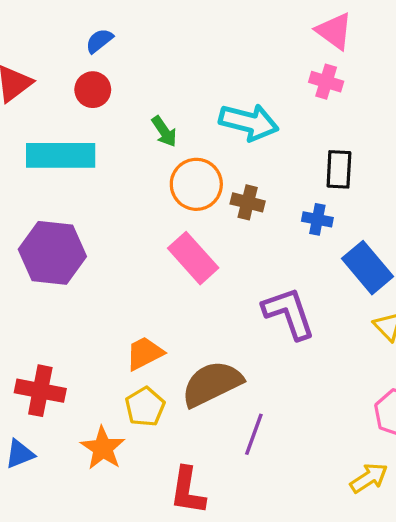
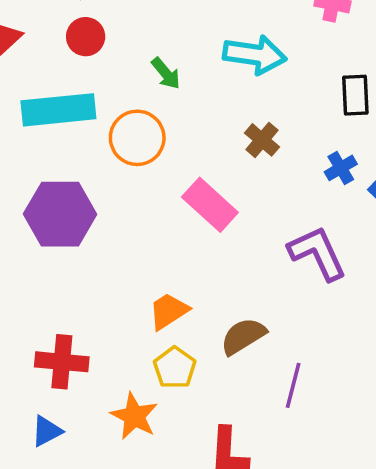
orange circle: (196, 184) -> (137, 138), moved
brown cross: (248, 202) -> (262, 140), turned 32
blue cross: (317, 219) -> (341, 168), moved, turned -36
brown semicircle: (212, 384) -> (243, 336), size x0.7

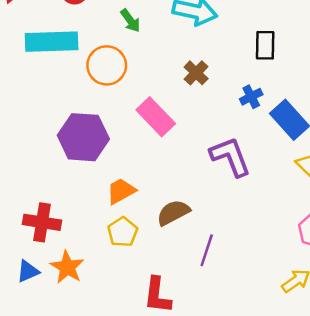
purple hexagon: (60, 214) -> (83, 137), moved
orange star: (134, 416) -> (67, 267), moved

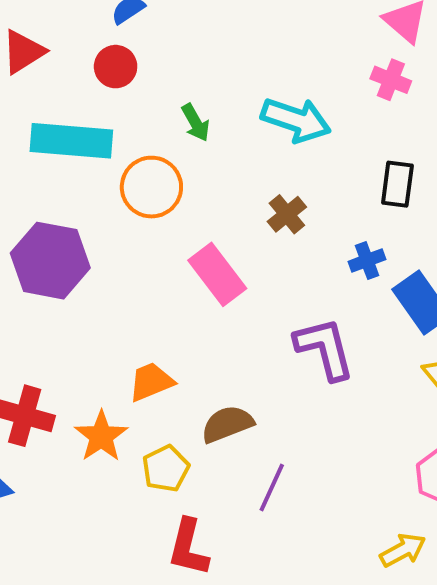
purple hexagon: (83, 137) -> (50, 261), moved
yellow pentagon: (123, 232) -> (166, 469), moved
orange star: (67, 267) -> (101, 436), moved

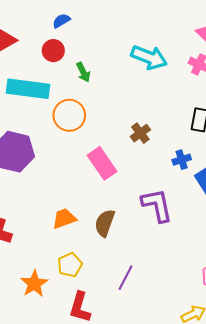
cyan arrow: (296, 120) -> (149, 57), moved
green arrow: (196, 123) -> (83, 72), moved
brown semicircle: (227, 424) -> (105, 223), moved, turned -52
orange star: (101, 436) -> (34, 284), moved

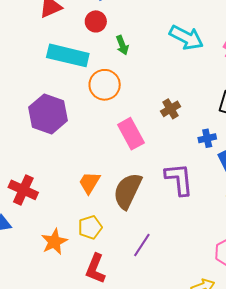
orange trapezoid: (64, 219) -> (89, 183), turned -45
brown semicircle: (105, 223) -> (128, 191), size x1.4

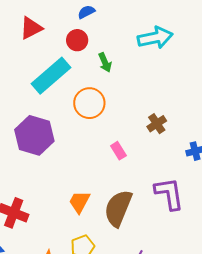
cyan arrow: (186, 37) -> (155, 38), moved, turned -36
cyan rectangle: (68, 55) -> (51, 76), turned -51
pink rectangle: (131, 134) -> (118, 151), size x0.6

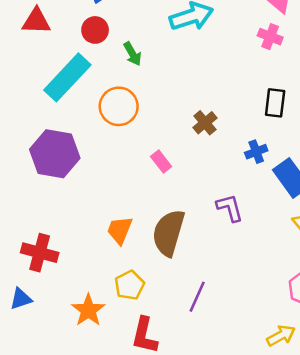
red triangle: (31, 28) -> (36, 21), turned 35
purple L-shape: (169, 194) -> (230, 208), size x0.7

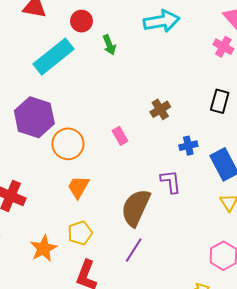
orange circle: (119, 106) -> (68, 144), moved
blue cross: (256, 152) -> (188, 146), moved
brown semicircle: (168, 233) -> (136, 208), moved

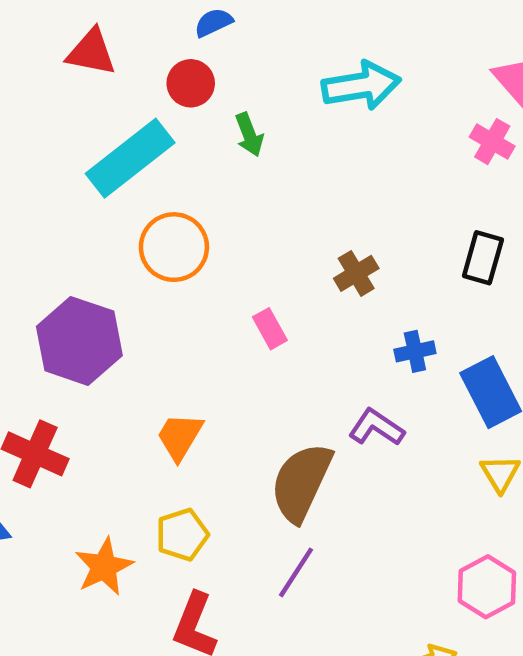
purple hexagon: (34, 117) -> (79, 341), moved
orange circle: (68, 144) -> (174, 247), moved
purple L-shape: (171, 182) -> (376, 427), turned -50

